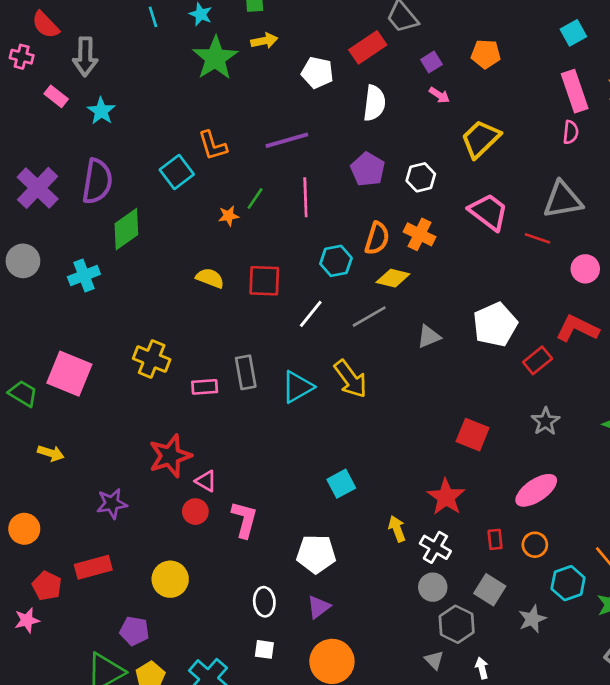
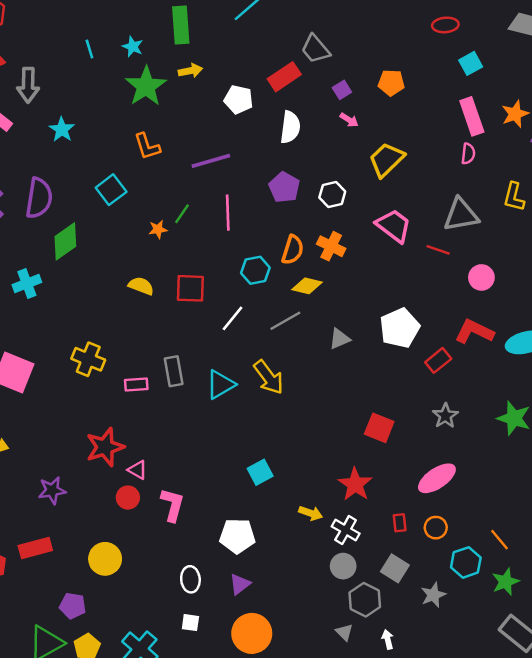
cyan star: (101, 111) -> (62, 130), moved
orange L-shape: (213, 146) -> (147, 146), moved
yellow arrow: (397, 529) -> (311, 513), turned 130

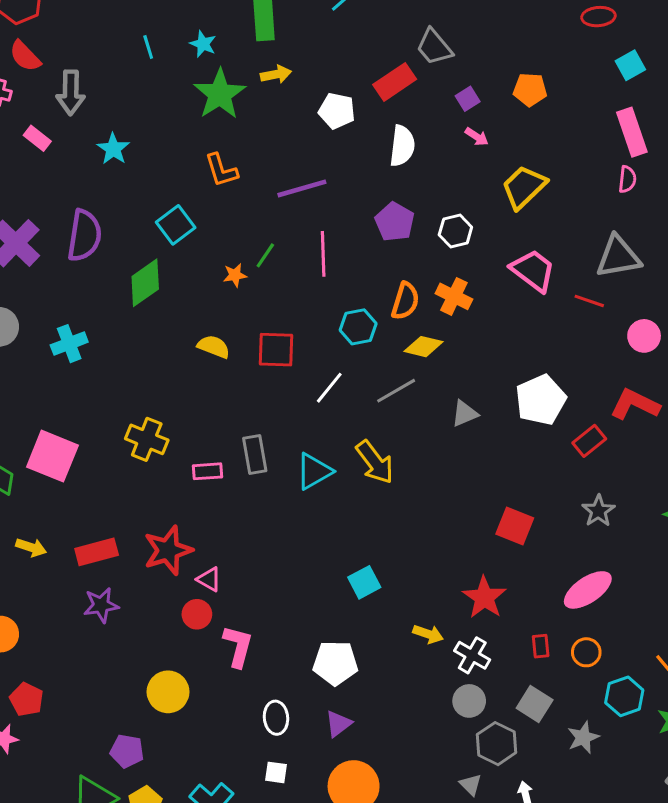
green diamond: (65, 241) -> (145, 283), moved
pink L-shape: (172, 505) -> (238, 646), moved
red rectangle: (35, 548) -> (97, 552), moved

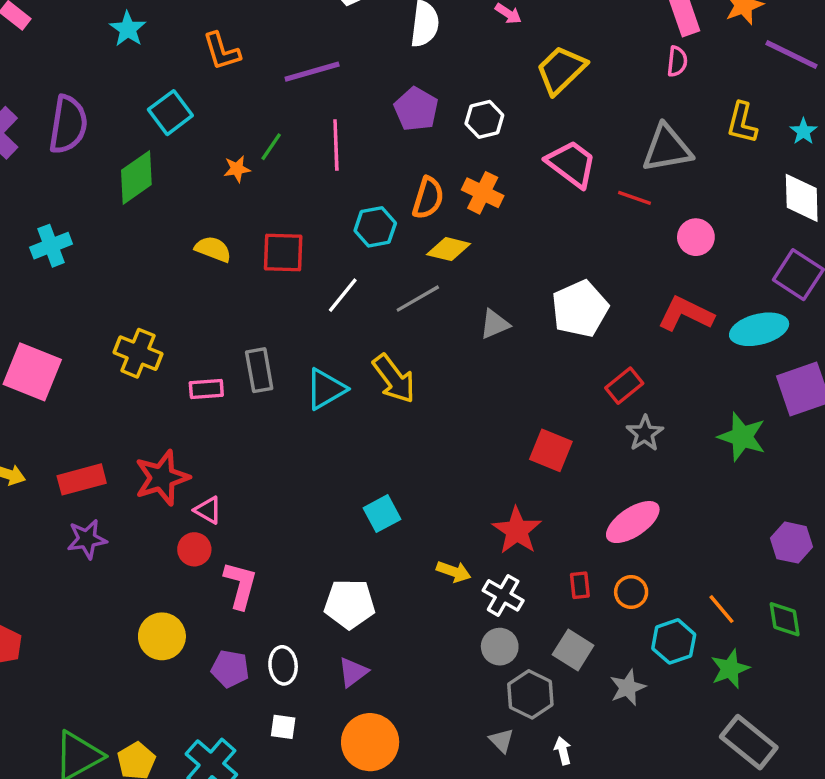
cyan star: (113, 149) -> (128, 29), moved
red rectangle: (589, 441) -> (624, 386), moved
purple pentagon: (127, 751) -> (230, 669), moved

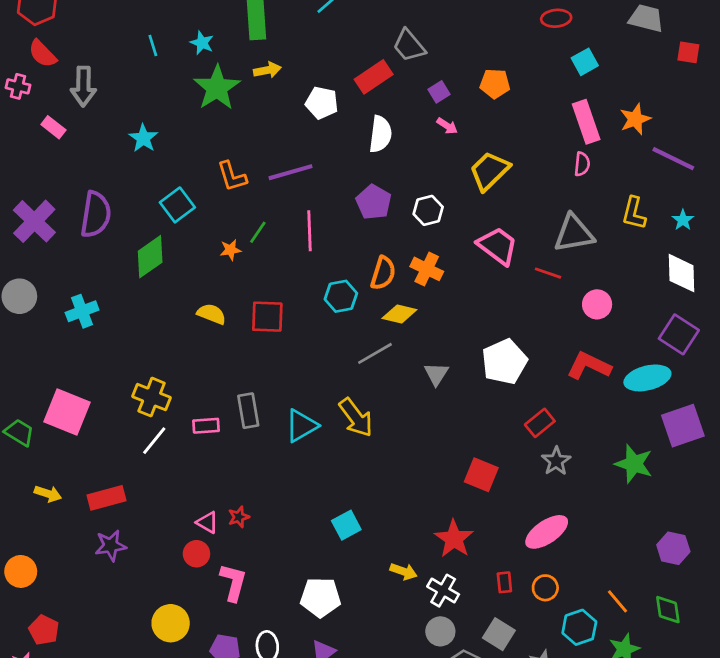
orange L-shape: (222, 51) -> (232, 176), moved
white line: (343, 295) -> (154, 441), moved
gray triangle: (495, 324) -> (436, 374), turned -35
red star: (162, 478) -> (239, 517), moved, size x0.5

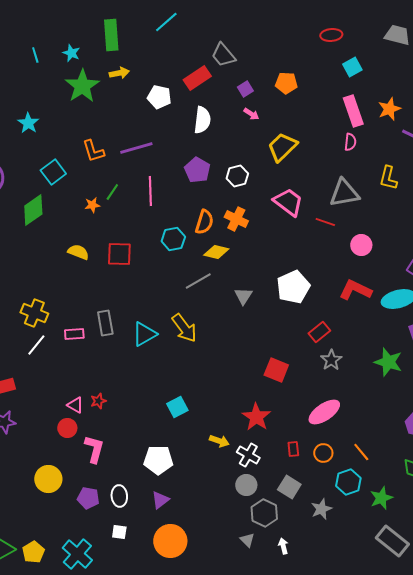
orange line: (617, 601) -> (361, 452), moved

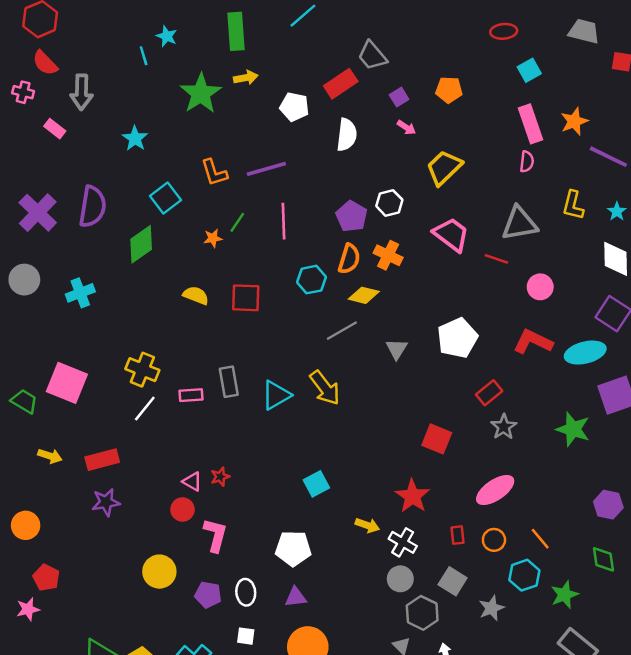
cyan star: (71, 53) -> (167, 36), moved
purple pentagon: (197, 170) -> (352, 216), moved
purple triangle: (160, 500) -> (296, 597), turned 30

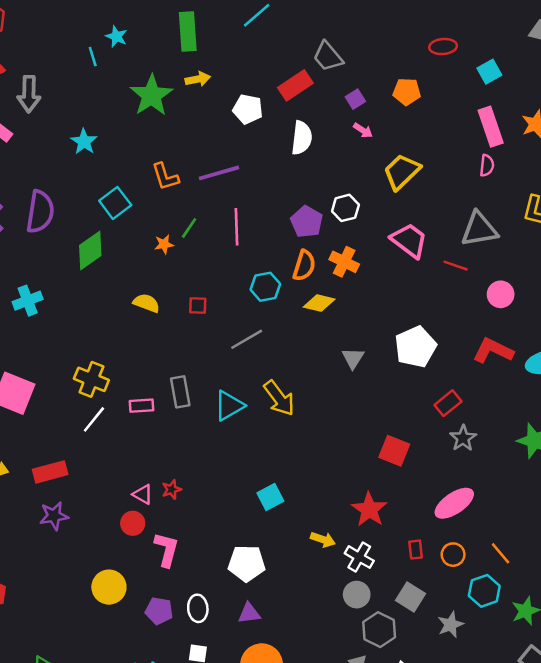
red ellipse: (504, 31) -> (443, 47), moved
red square: (246, 298) -> (198, 306), size x0.6
gray line: (342, 331) -> (247, 339), moved

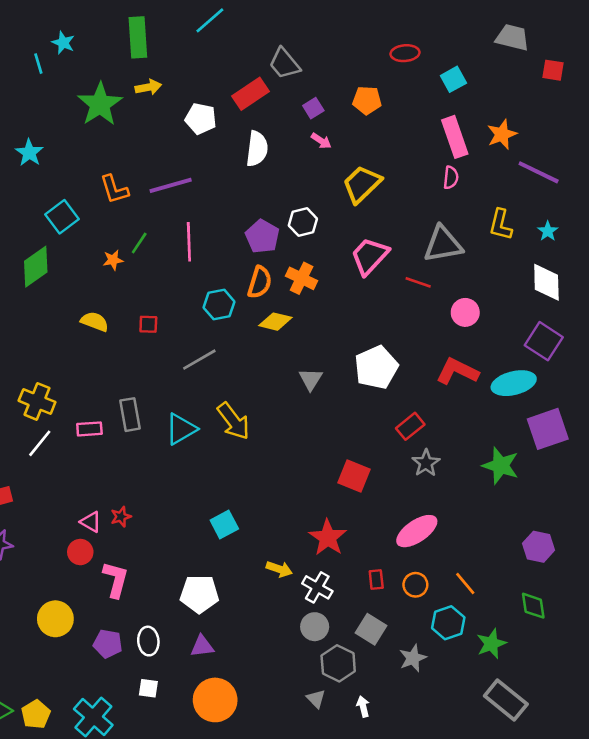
pink trapezoid: (409, 240) -> (370, 256), turned -84

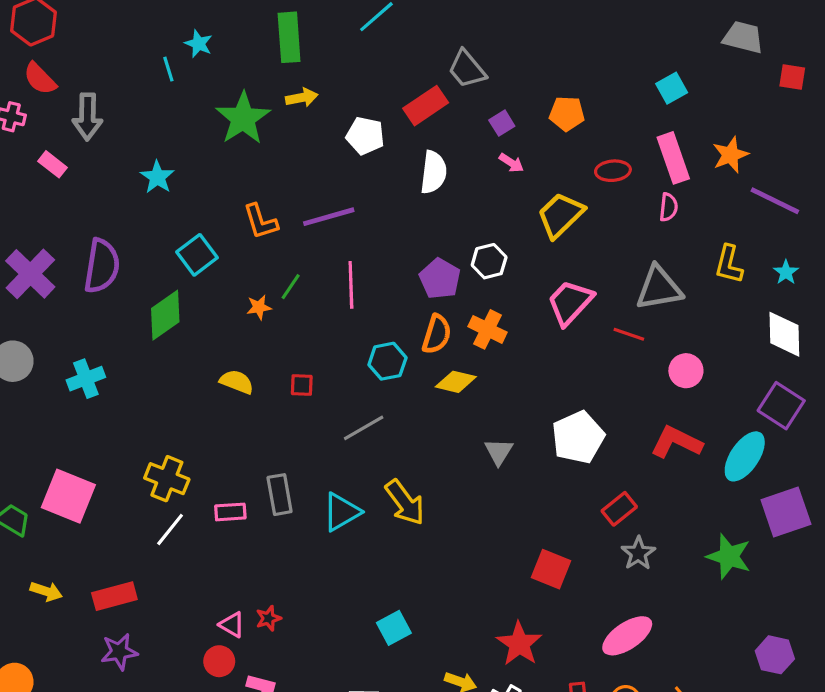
red ellipse: (405, 53) -> (613, 171), moved
cyan ellipse: (514, 383) -> (745, 456), turned -42

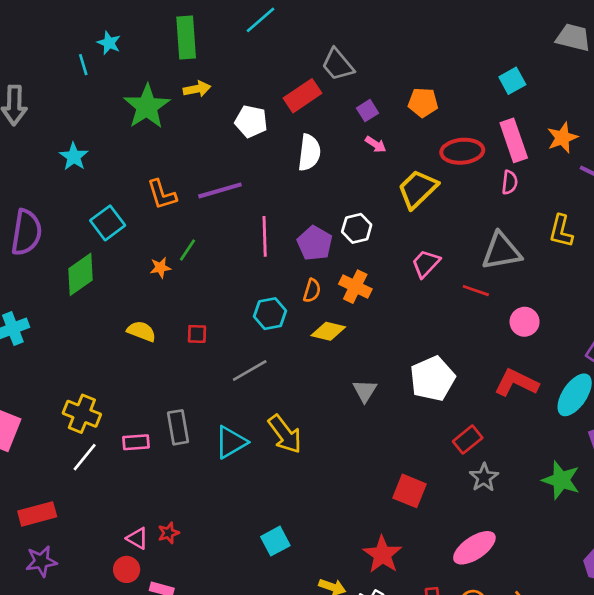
red ellipse: (613, 171) -> (462, 151), size x1.4
pink line: (351, 285) -> (265, 236), moved
pink trapezoid: (570, 302) -> (426, 264), size x0.7
orange semicircle: (437, 334) -> (312, 291), size x0.7

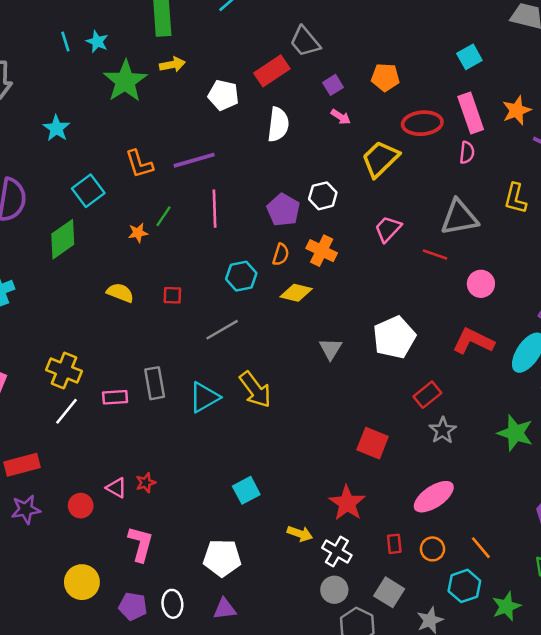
cyan star: (109, 43) -> (97, 42), moved
pink line: (265, 236) -> (214, 209), moved
red circle: (127, 569) -> (81, 506), moved

